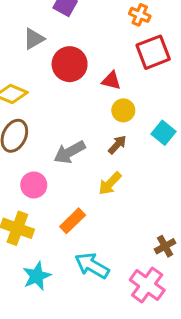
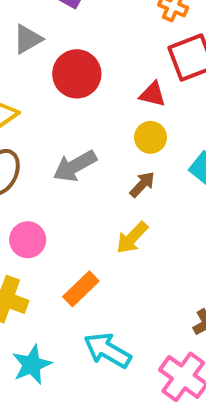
red triangle: (111, 81) -> (153, 94), moved
gray arrow: (70, 152) -> (75, 166), moved

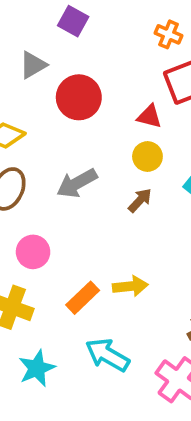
yellow arrow: (132, 238) -> (130, 286), moved, turned -140

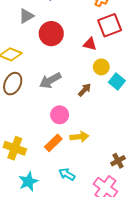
yellow circle: (147, 157) -> (101, 67), moved
pink circle: (33, 252) -> (60, 115), moved
cyan arrow: (107, 355) -> (67, 174), size x0.7

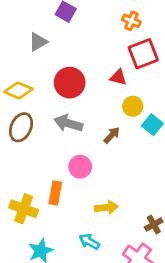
red circle: (51, 34) -> (70, 83), moved
gray arrow: (50, 80) -> (68, 123), turned 45
yellow arrow: (79, 137) -> (106, 207), moved
orange rectangle: (53, 143) -> (55, 193), moved, turned -36

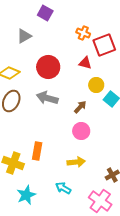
orange cross: (131, 21) -> (83, 33), moved
pink circle: (80, 167) -> (81, 131), moved

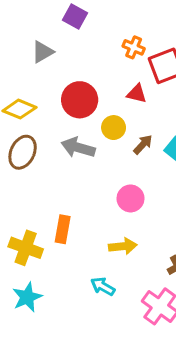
yellow circle: (96, 85) -> (114, 128), moved
brown arrow: (80, 107) -> (143, 144), moved
cyan star: (26, 195) -> (27, 297), moved

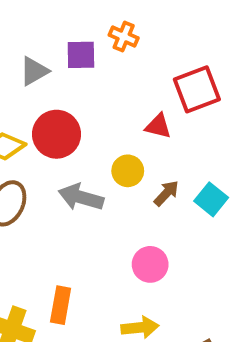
purple square: (75, 16) -> (81, 55), moved, turned -30
orange cross: (134, 47) -> (124, 37), moved
red circle: (80, 100) -> (57, 134), moved

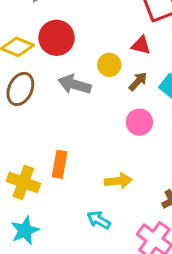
red triangle: (158, 126) -> (141, 45), moved
pink circle: (150, 264) -> (139, 122), moved

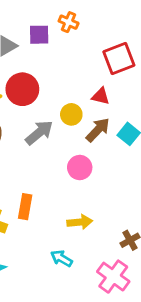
brown arrow: (138, 81) -> (98, 130), size x1.4
gray arrow: (75, 84) -> (39, 133), turned 124
pink circle: (139, 122) -> (80, 168), moved

